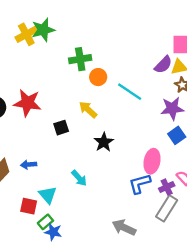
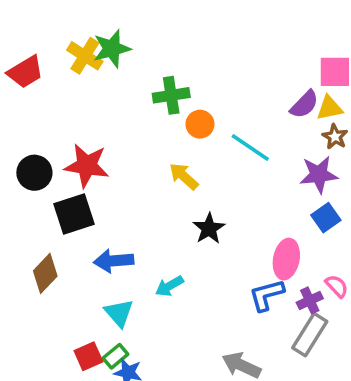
yellow cross: (26, 34) -> (85, 56), turned -30
black square: (61, 128) -> (74, 214), moved, size x1.6
blue arrow: (29, 165) -> (114, 261), moved, size x1.5
cyan arrow: (79, 178) -> (169, 286), turned 102
red square: (29, 206) -> (88, 356), moved, turned -36

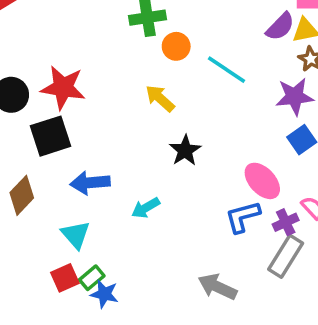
pink ellipse: (286, 259) -> (262, 181), turned -54
cyan triangle: (119, 313) -> (76, 235), moved

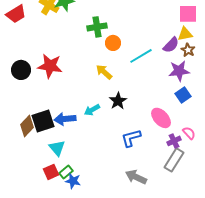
purple semicircle: (280, 27) -> (171, 45), moved
cyan line: (226, 70) -> (141, 56), turned -65
black square: (51, 136) -> (43, 121), moved
cyan arrow: (146, 208) -> (92, 110), moved
blue L-shape: (243, 217) -> (131, 138), moved

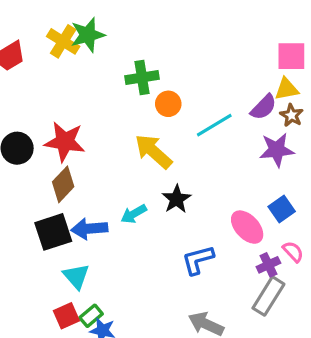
yellow arrow: (104, 72) -> (153, 151), size x1.4
blue square: (183, 95) -> (282, 209), moved
brown diamond: (27, 126) -> (63, 184), moved

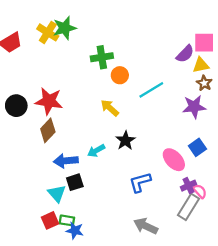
purple semicircle: (264, 107) -> (185, 54), moved
yellow arrow: (153, 151) -> (110, 108), size x0.7
black square: (53, 232) -> (75, 182), moved, size x0.7
pink semicircle: (293, 252) -> (200, 191), moved
green rectangle: (91, 316) -> (67, 220), turned 49

